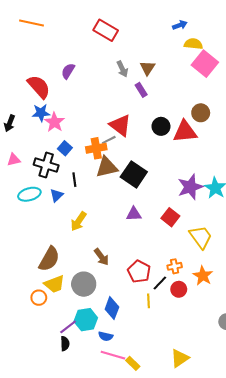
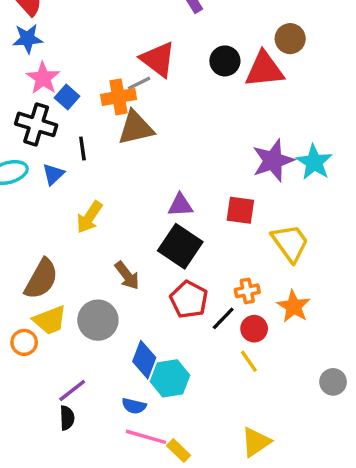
pink star: (54, 122) -> (43, 78), moved
black square: (134, 174) -> (180, 246), moved
red square: (170, 217) -> (240, 210), turned -30
yellow line: (148, 301) -> (249, 361), moved, turned -32
cyan hexagon: (86, 320) -> (170, 378), moved

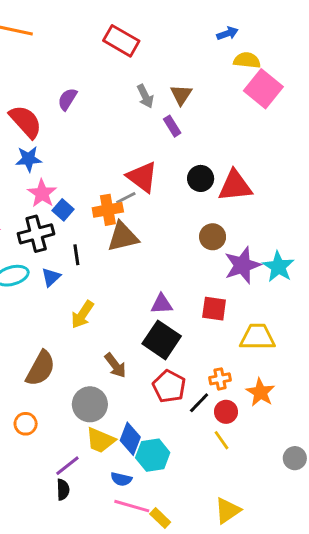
brown circle: (290, 39) -> (213, 237), moved
black cross: (36, 124) -> (36, 234), turned -32
yellow trapezoid: (290, 243) -> (257, 337), turned -54
yellow trapezoid: (50, 320) -> (100, 440), moved, turned 44

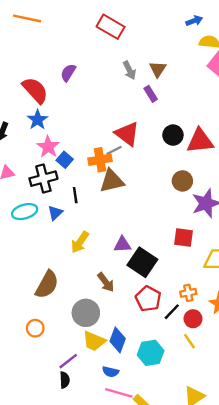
blue star: (29, 159) -> (38, 120), turned -30
purple triangle: (162, 304) -> (122, 245), moved
cyan hexagon: (153, 455) -> (151, 353), moved

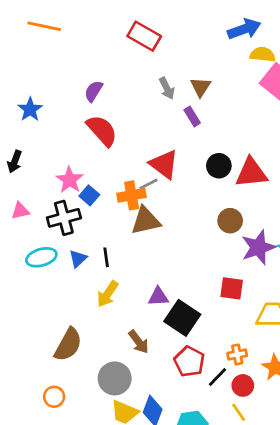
blue arrow: (194, 21) -> (244, 29), size x1.6
red semicircle: (35, 90) -> (102, 131), moved
blue star: (38, 120) -> (30, 109), moved
black line: (75, 195) -> (106, 257), moved

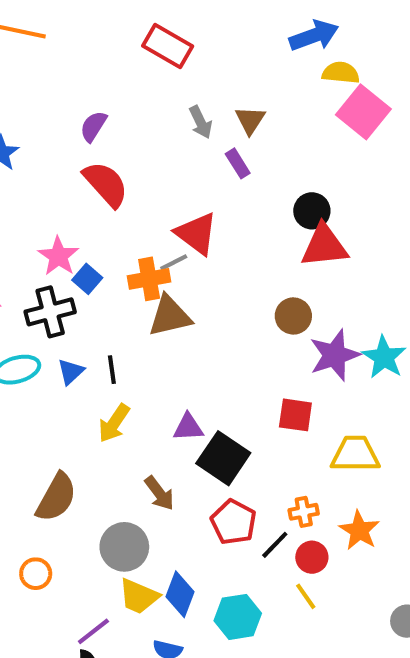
black circle: (219, 166) -> (312, 211), moved

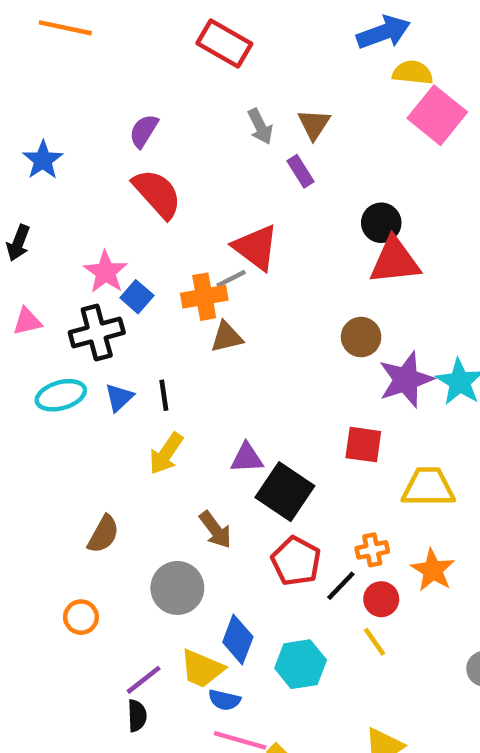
brown triangle: (170, 316) -> (227, 337), size x0.7
brown semicircle: (56, 497) -> (103, 534), size x0.7
yellow trapezoid: (139, 596) -> (202, 669), moved

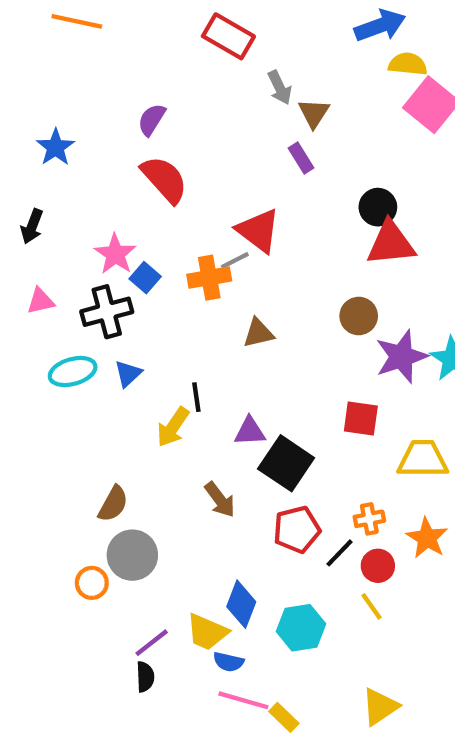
gray arrow: (260, 126) -> (280, 88), moved
brown triangle: (227, 337) -> (258, 333), moved
black line: (164, 395) -> (196, 397), moved
red pentagon: (296, 561) -> (297, 529), turned 30
gray circle: (177, 588) -> (132, 555), moved

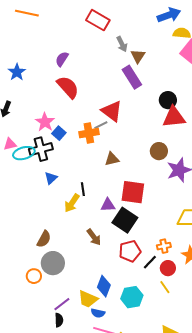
purple rectangle: (301, 158) -> (132, 77), size x1.6
cyan ellipse: (73, 372) -> (24, 153), moved
red square: (361, 418) -> (133, 192), moved, size x1.4

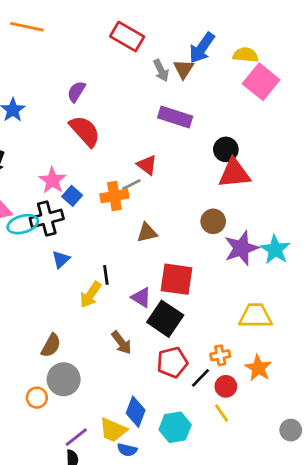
blue arrow: (169, 15) -> (202, 48), moved, turned 145
brown triangle: (138, 56) -> (184, 69), moved
purple rectangle: (132, 77) -> (175, 117), turned -40
red triangle: (112, 111) -> (147, 165), size x0.7
purple triangle: (108, 205) -> (141, 297), turned 35

